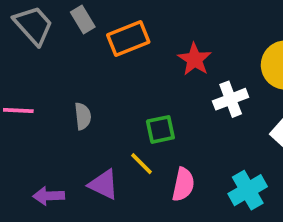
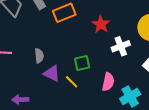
purple triangle: (104, 184) -> (52, 73), moved
pink semicircle: (183, 184) -> (108, 82), moved

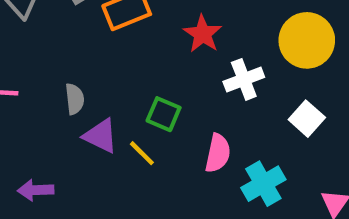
green square: (82, 63) -> (164, 114), turned 35

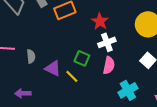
white cross: (244, 79) -> (107, 42), moved
gray semicircle: (75, 99) -> (31, 56), moved
pink semicircle: (218, 153) -> (109, 65), moved

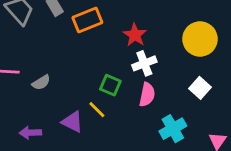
gray semicircle: (31, 56) -> (41, 82), turned 64
purple triangle: (53, 68) -> (72, 122), moved

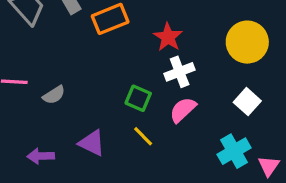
pink semicircle: (147, 95) -> (183, 110), turned -145
yellow line: (97, 110) -> (143, 136), moved
cyan cross: (173, 129) -> (234, 151), moved

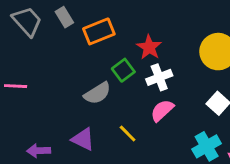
gray semicircle: (54, 95) -> (97, 93), moved, size x1.4
green square: (138, 98) -> (123, 70), moved, turned 30

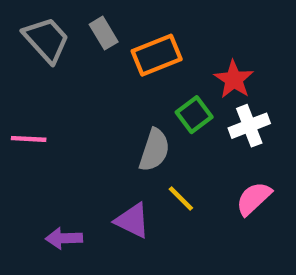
gray semicircle: (97, 93) -> (154, 150), turned -40
pink semicircle: (162, 110) -> (254, 199), moved
yellow line: (128, 133) -> (181, 199), moved

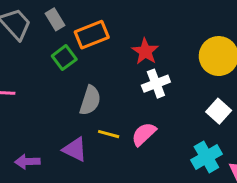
green square: (194, 115) -> (64, 58), moved
yellow line: (181, 199) -> (109, 134), turned -30
pink semicircle: (254, 199) -> (144, 134), moved

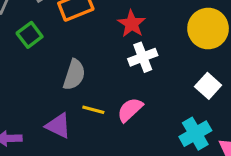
green square: (64, 58) -> (30, 35), moved

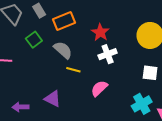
gray semicircle: (74, 75) -> (63, 50), moved, turned -66
white square: (208, 86) -> (150, 73), turned -35
yellow line: (93, 110) -> (73, 70), moved

